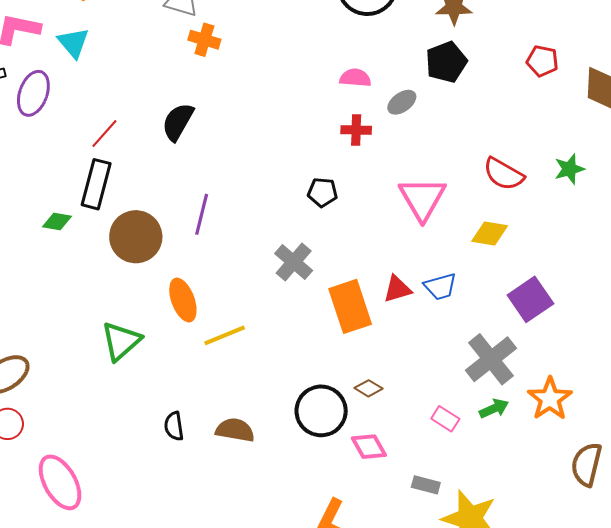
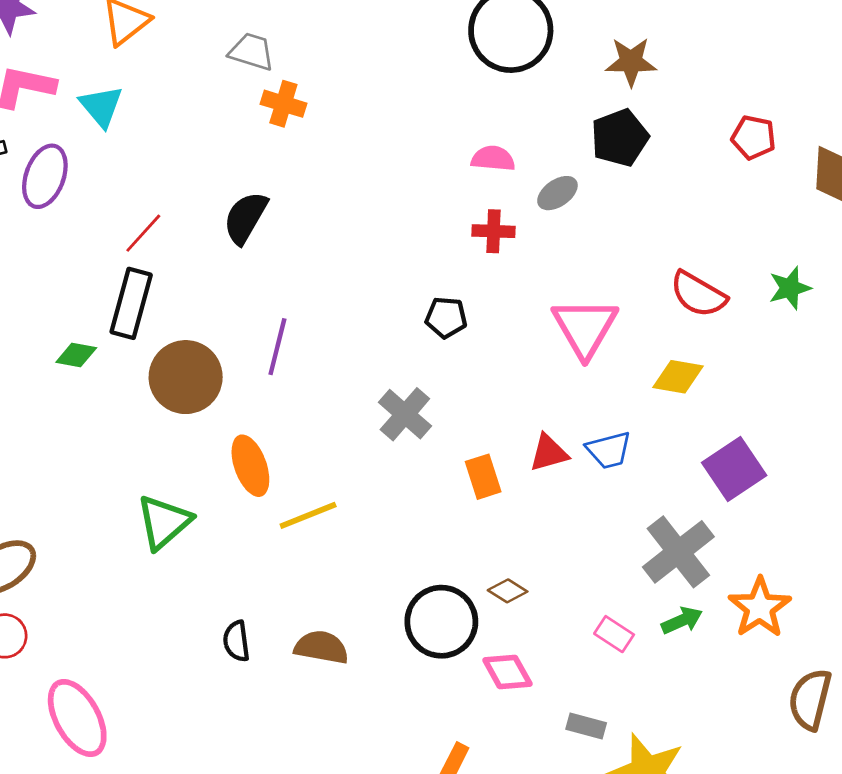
orange rectangle: (350, 306) -> (483, 477), size x0.6

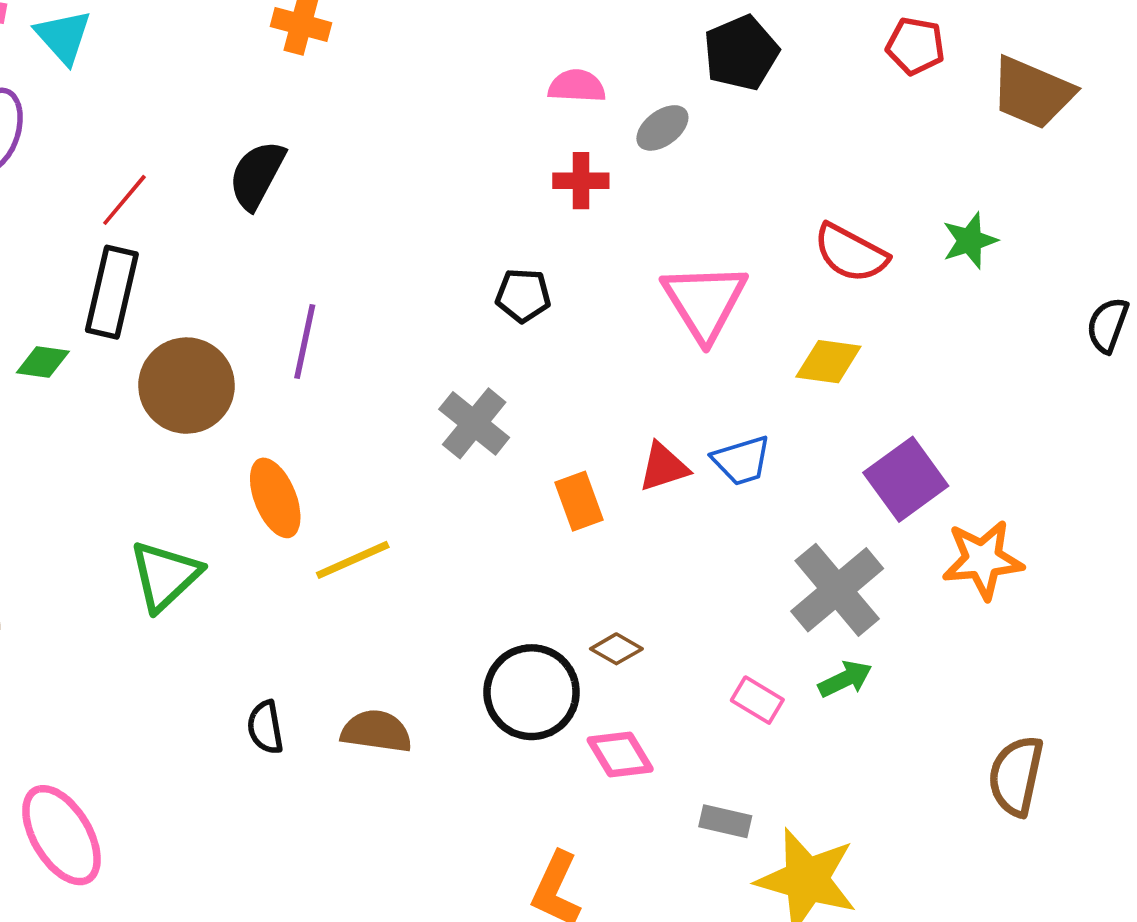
orange star: (760, 608) -> (983, 560), moved, turned 30

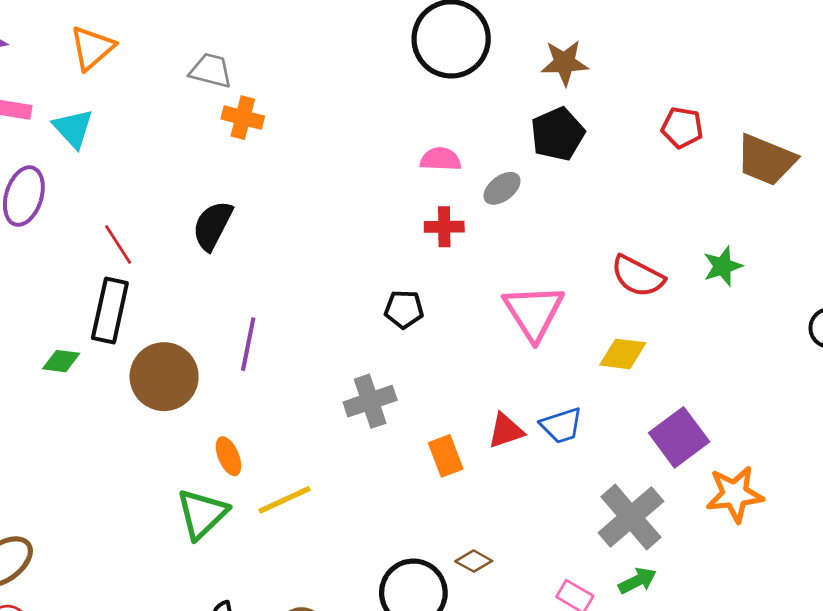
red line: (124, 200) -> (118, 245), turned -72
gray cross: (474, 423) -> (370, 401), turned 33
orange ellipse: (275, 498) -> (228, 456), size x0.7
green triangle: (165, 576) -> (202, 514), moved

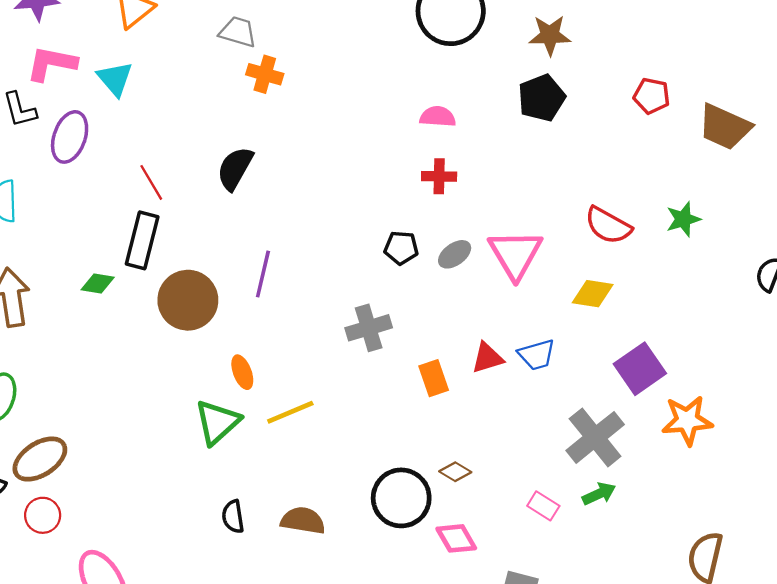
gray ellipse: (502, 188) -> (455, 254), moved

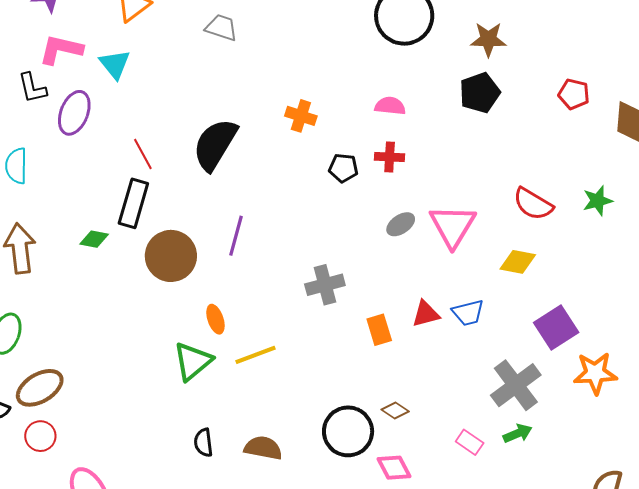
orange cross: (265, 74) -> (301, 116), moved
black semicircle: (235, 168) -> (215, 144), size x1.4
black pentagon: (401, 248) -> (343, 168), moved

